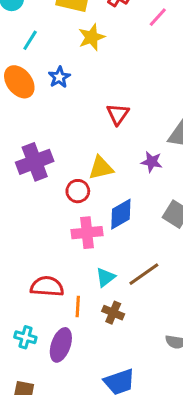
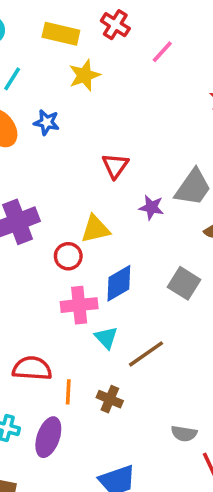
blue star: (59, 77) -> (47, 122), turned -30
purple star: (152, 162) -> (151, 207), moved
cyan triangle: (105, 277) -> (106, 338), moved, turned -35

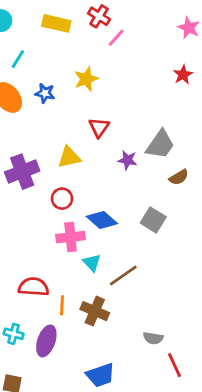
pink line: (162, 52) -> (116, 38), moved
yellow star: (85, 75) -> (86, 79), moved
yellow triangle: (95, 229) -> (69, 157), moved
blue diamond: (119, 283) -> (102, 220), turned 72
brown cross: (110, 399) -> (95, 311), size x1.4

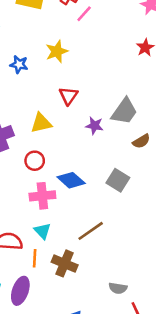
cyan triangle: (92, 263) -> (42, 231), moved

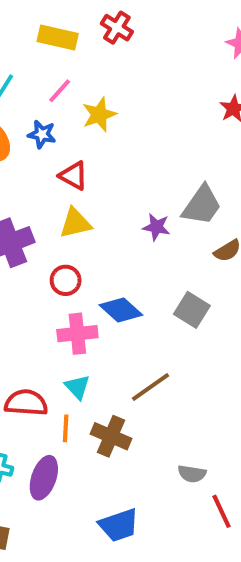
pink line: (84, 14) -> (60, 91), moved
red triangle: (68, 96) -> (73, 176), moved, turned -36

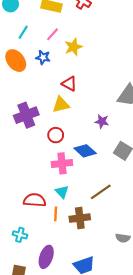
red triangle: (73, 176) -> (69, 84), moved
purple star: (156, 227) -> (102, 121), moved
brown cross: (111, 436) -> (80, 218), turned -30
purple ellipse: (44, 478) -> (46, 257), moved

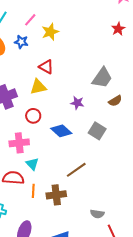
pink cross: (62, 163) -> (19, 143), moved
cyan triangle: (62, 192) -> (32, 164), moved

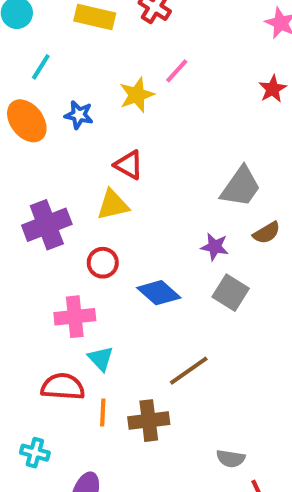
pink line: (30, 20) -> (177, 71), moved
purple star: (77, 103) -> (215, 247), moved

